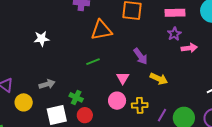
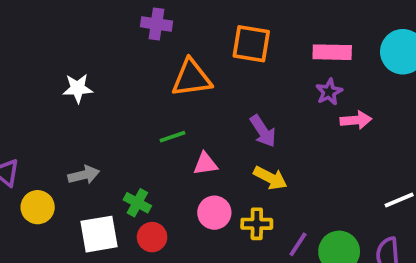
pink triangle: (123, 78) -> (205, 164), moved, turned 48
yellow arrow: (159, 79) -> (270, 178), moved

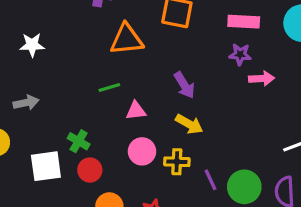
purple star: (329, 92) -> (240, 54), turned 30
gray arrow: (84, 175) -> (26, 103), moved
purple line: (298, 244) -> (210, 180), turned -60

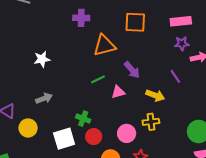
purple arrow: (184, 85) -> (132, 70), moved
pink circle: (142, 151) -> (127, 133), moved
purple line: (210, 180) -> (175, 76), moved

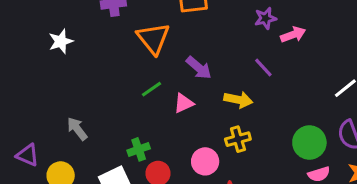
orange triangle: (104, 45) -> (153, 38), turned -45
white star: (42, 59) -> (61, 41), moved
gray arrow: (44, 98) -> (77, 129), turned -98
green cross: (83, 119) -> (139, 149), turned -32

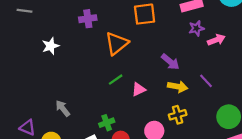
orange triangle: (153, 38) -> (117, 43), turned 30
purple line: (263, 67) -> (206, 81), moved
purple arrow: (199, 68) -> (170, 62), moved

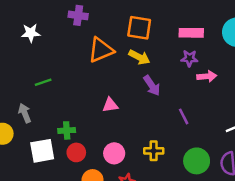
green line: (116, 80) -> (43, 82), moved
yellow arrow: (178, 87) -> (139, 57), moved
gray arrow: (63, 108) -> (25, 113), moved
yellow cross: (178, 115) -> (154, 151), moved

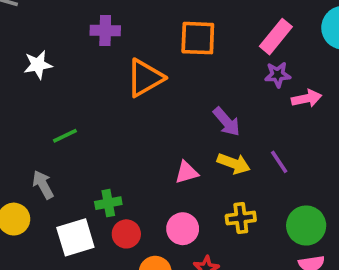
pink rectangle: (191, 33) -> (276, 37), turned -45
yellow arrow: (139, 57) -> (234, 164), moved
pink triangle: (110, 105) -> (186, 172), moved

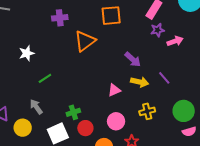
white star: (38, 65) -> (27, 53), moved

